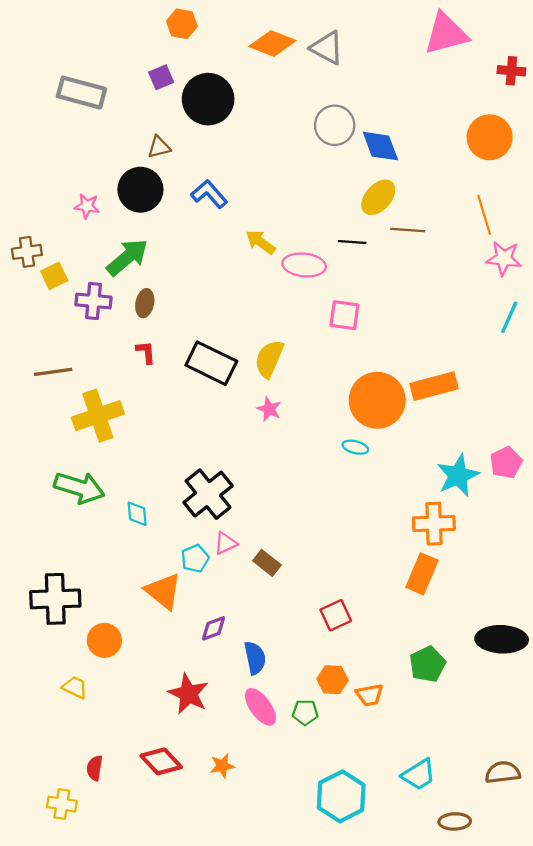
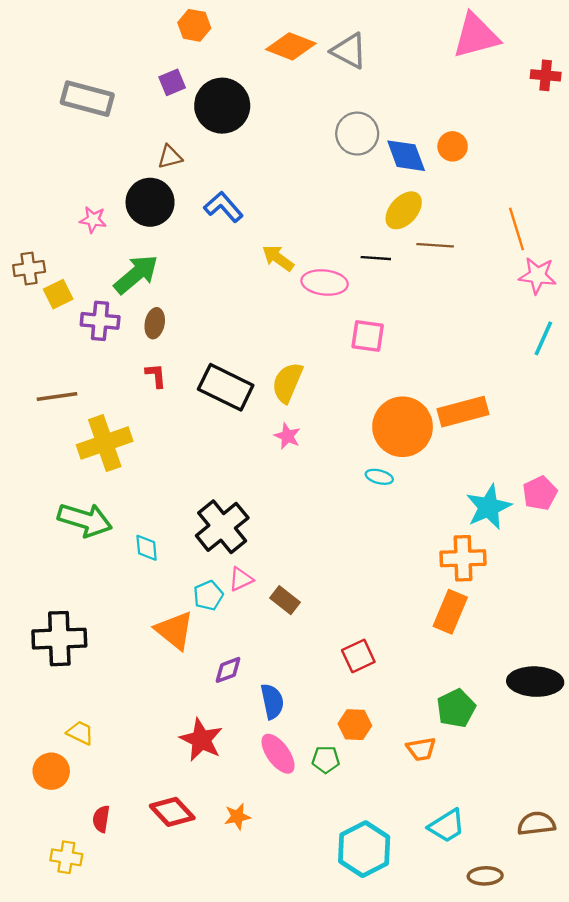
orange circle: (490, 137) -> (453, 146), moved, size x0.6
orange circle: (104, 640) -> (51, 771), moved
orange trapezoid: (370, 695) -> (421, 749), moved

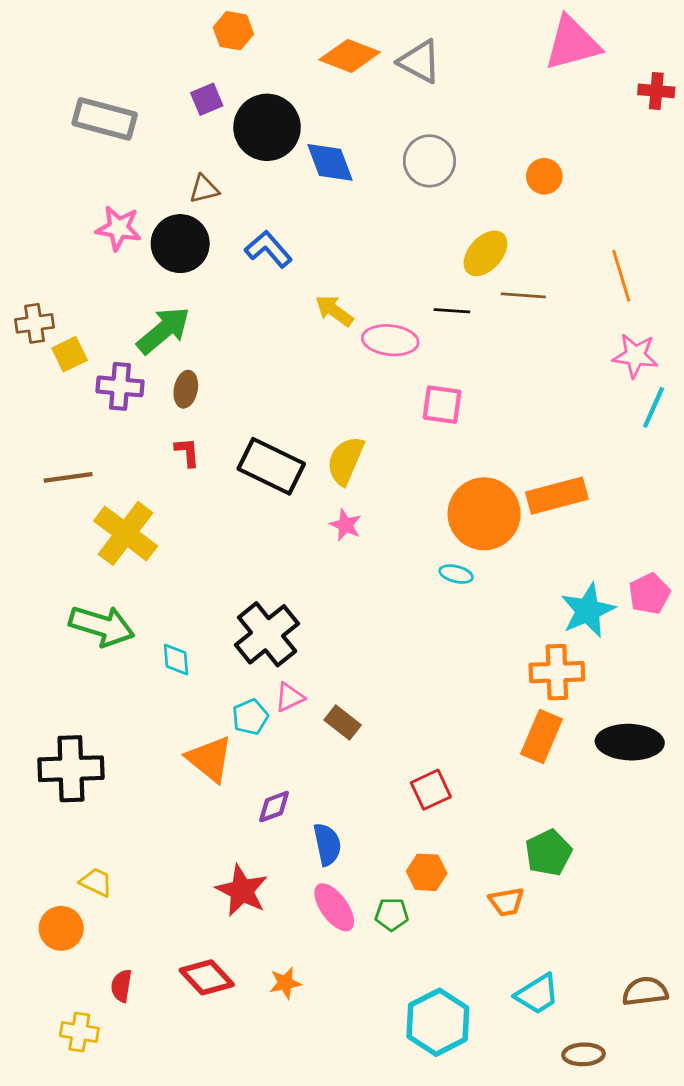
blue diamond: (406, 156) -> (330, 162), moved
pink star: (93, 220) -> (119, 228), moved, size x1.4
pink star: (538, 276) -> (635, 356), moved
yellow cross: (105, 443) -> (126, 533), turned -34
black ellipse: (535, 682) -> (630, 742), moved

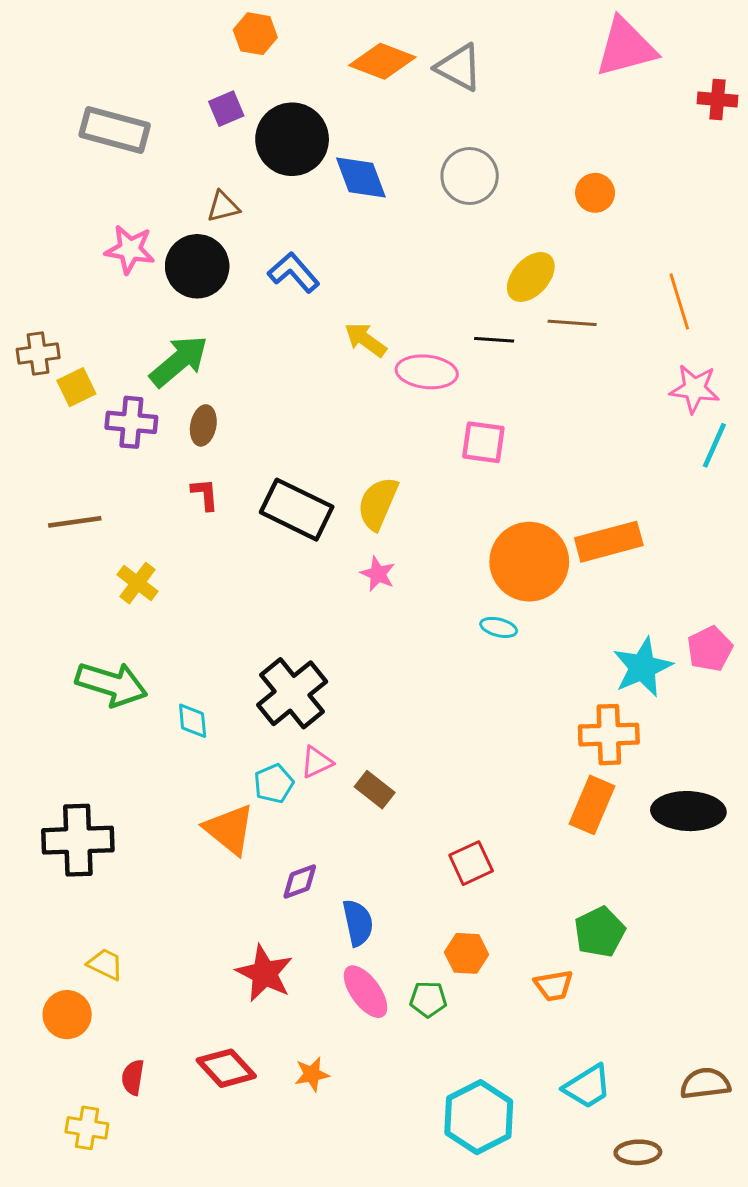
yellow cross: (126, 533) -> (137, 583), size x0.6

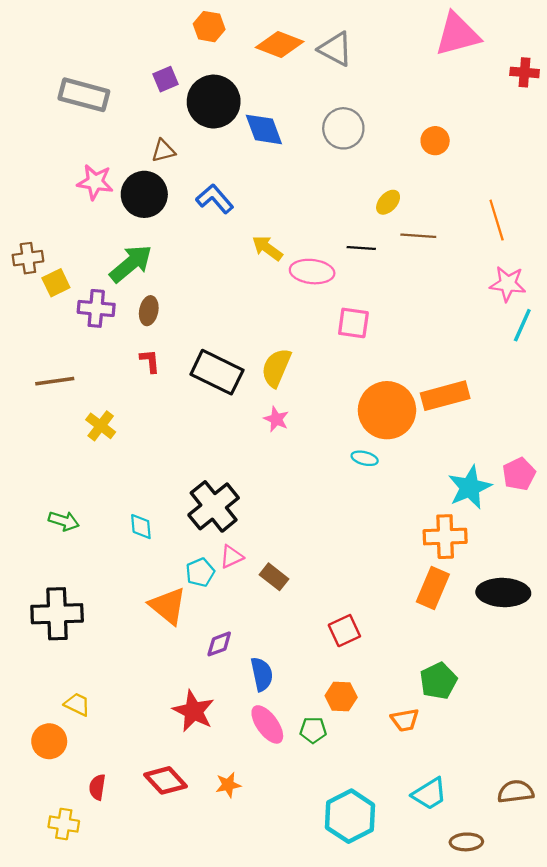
orange hexagon: (255, 34) -> (209, 27), moved
yellow ellipse: (531, 277) -> (388, 202), size x0.7
green arrow: (111, 684) -> (64, 521), moved, size x0.6

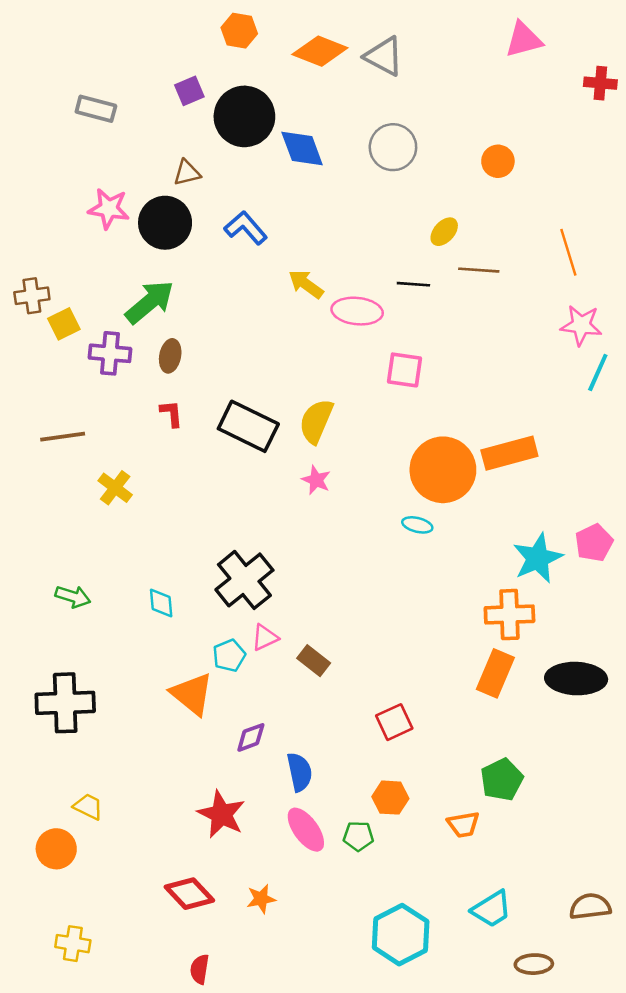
pink triangle: (457, 34) -> (524, 40), size x0.7
gray rectangle: (84, 95) -> (96, 109), size x0.7
red semicircle: (97, 787) -> (200, 969), moved

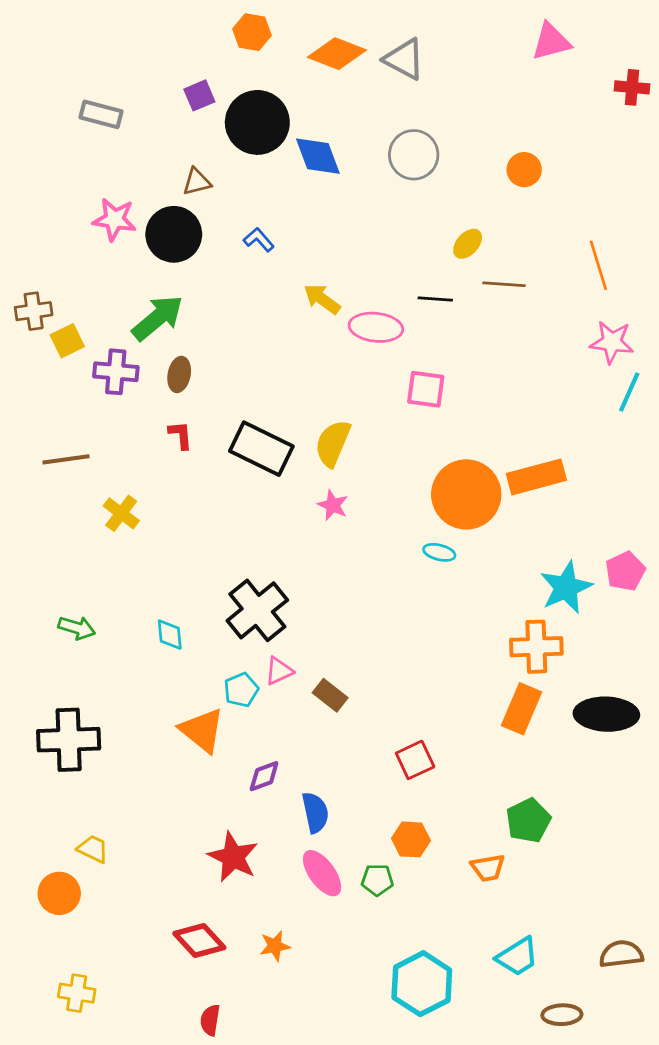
blue L-shape: (246, 228) -> (259, 240), size x0.7

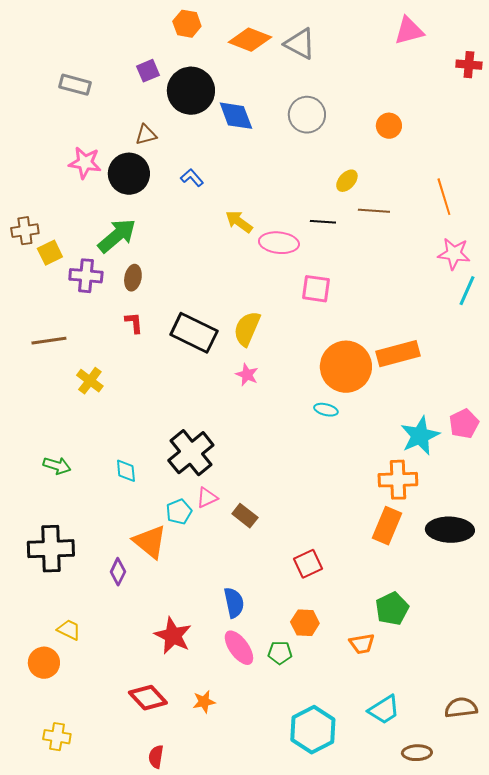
purple diamond: (264, 776) -> (118, 572), moved, turned -44

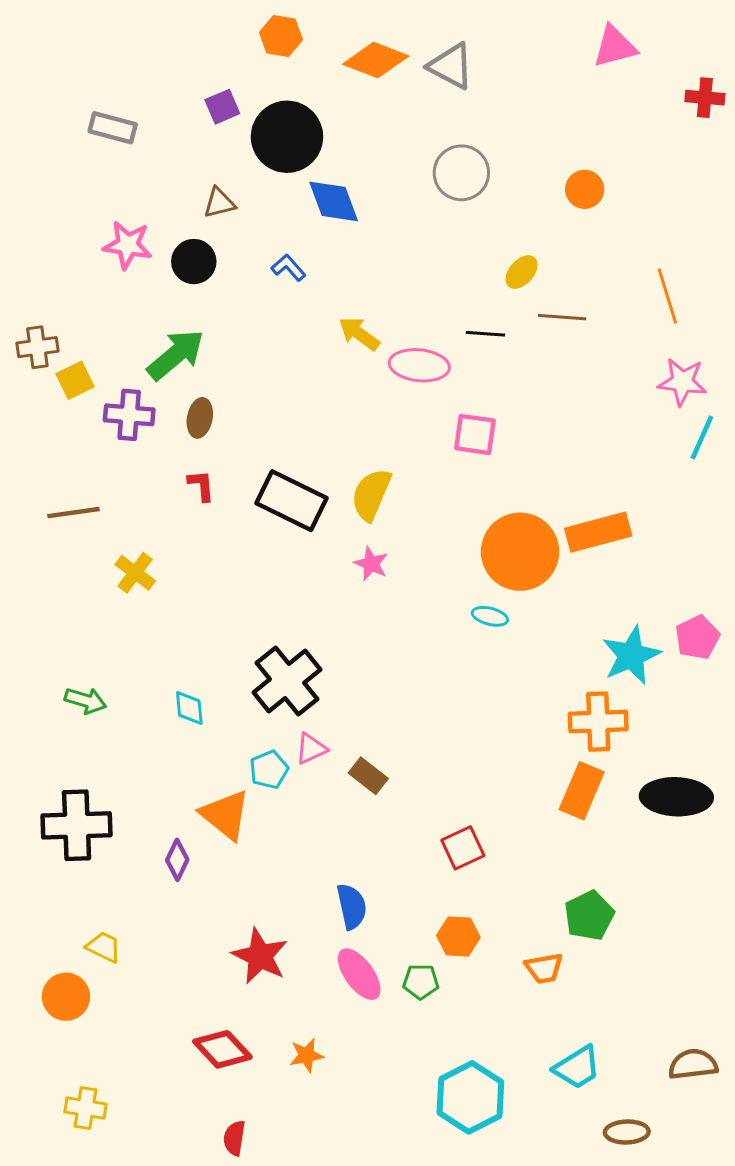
blue diamond: (236, 116) -> (334, 201), moved
black circle: (129, 174) -> (194, 262), size x0.7

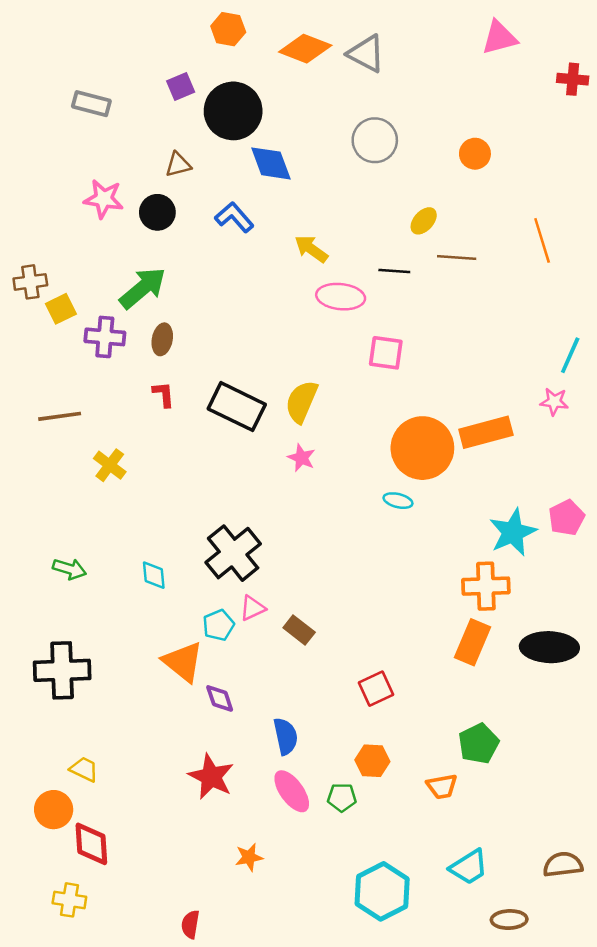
blue L-shape: (288, 268) -> (234, 217), size x1.4
yellow arrow: (359, 334) -> (311, 249), moved
pink star: (682, 382) -> (554, 402), moved, size x0.7
purple diamond: (177, 860) -> (220, 698), moved, turned -44
red diamond: (222, 1049) -> (91, 844), moved, turned 39

